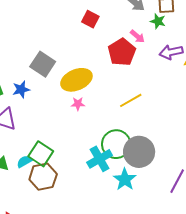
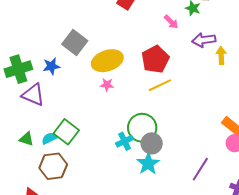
red pentagon: (122, 52) -> (155, 59), moved
gray circle: (139, 152) -> (152, 143), moved, size x0.7
cyan cross: (100, 159) -> (125, 141), size x0.7
brown hexagon: (43, 177) -> (53, 166), moved

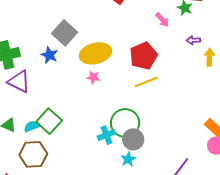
purple arrow: (204, 40) -> (193, 40), size x0.6
blue star: (51, 66) -> (49, 55), moved, turned 30
cyan star: (148, 164) -> (128, 159), size x0.7

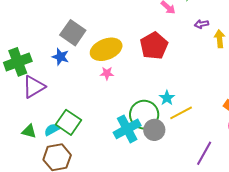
purple triangle: (19, 82) -> (34, 87), turned -50
yellow line: (146, 82) -> (181, 113), moved
cyan cross: (106, 135) -> (127, 129), size x1.5
cyan star: (128, 159) -> (167, 98), moved

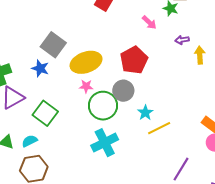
green circle: (144, 115) -> (103, 106), moved
green square: (68, 122) -> (45, 113), moved
gray circle: (154, 130) -> (123, 91), moved

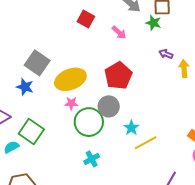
pink arrow: (149, 22) -> (119, 32), moved
purple arrow: (182, 40) -> (166, 54), turned 32
cyan semicircle: (30, 141) -> (11, 147), moved
cyan cross: (105, 143) -> (92, 159), size x0.6

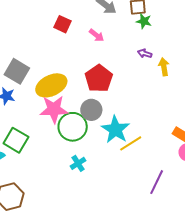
green star: (153, 23) -> (144, 21), moved
pink star: (71, 103) -> (54, 109), size x2.0
cyan star: (131, 128) -> (115, 130), size x1.8

